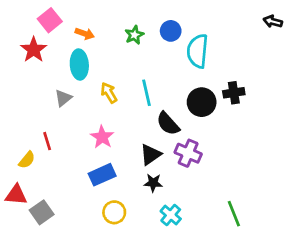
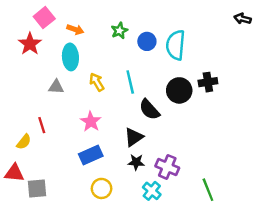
blue circle: (171, 31) -> (147, 41), moved
gray triangle: (63, 98) -> (56, 87), turned 42
purple cross: (188, 153) -> (167, 167), moved
gray square: (42, 212) -> (37, 188), turned 30

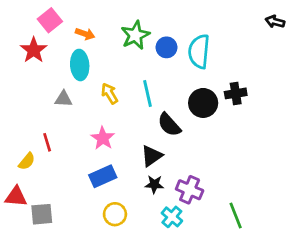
green star: (119, 31) -> (135, 35), size x1.5

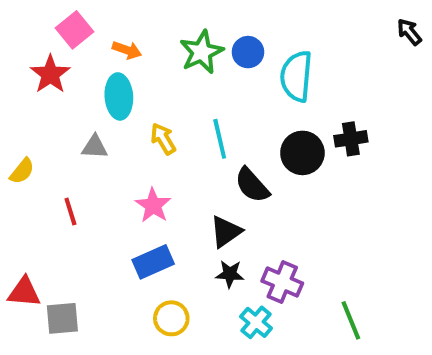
black arrow: (275, 22) -> (409, 32), turned 36
blue circle: (166, 47) -> (248, 52), moved
yellow semicircle: (27, 161) -> (22, 171), moved

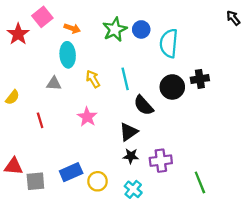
red star: (50, 74) -> (18, 34), moved
blue rectangle: (153, 262) -> (71, 172), moved
purple cross: (282, 282) -> (161, 161), turned -30
cyan cross: (256, 322) -> (133, 189), moved

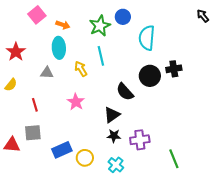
blue circle: (141, 29) -> (123, 17), moved
red star: (18, 34) -> (16, 52), moved
cyan line: (125, 79) -> (101, 56), moved
gray square: (35, 181) -> (33, 133), moved

